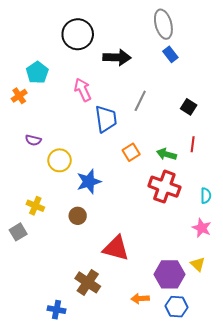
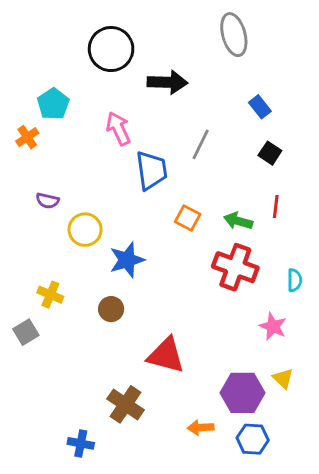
blue rectangle: (170, 54) -> (260, 107), moved
orange square: (131, 152) -> (188, 218), turned -30
pink star: (202, 228) -> (273, 326), moved

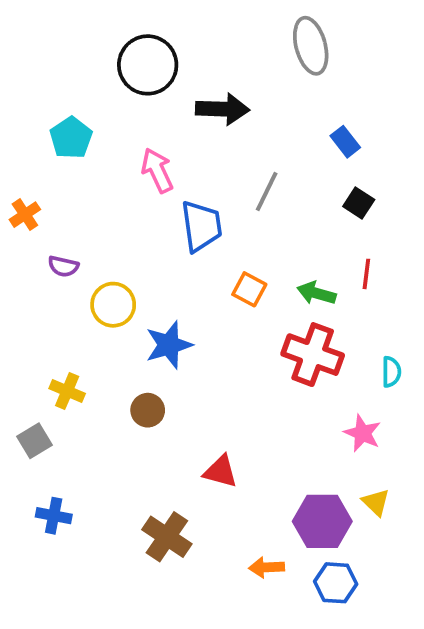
orange cross: (27, 137) -> (25, 215), moved
red triangle: (166, 355) -> (221, 472), size x0.7
blue cross: (81, 443) -> (54, 516), moved

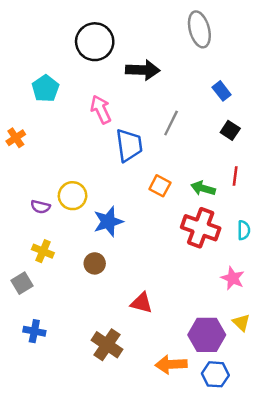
purple semicircle: (63, 266) -> (40, 207), moved
cyan semicircle: (391, 372) -> (244, 230), moved
orange arrow: (267, 567) -> (171, 364), size x1.4

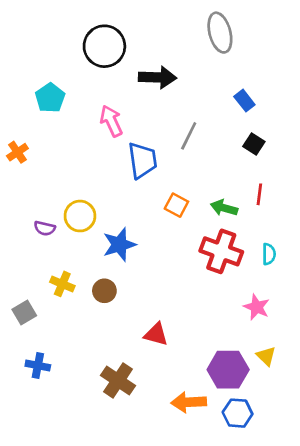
yellow cross: (43, 251) -> (62, 284), moved

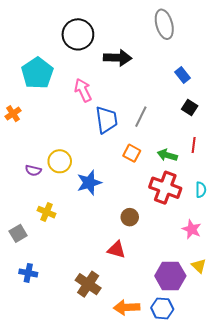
cyan pentagon: (50, 98) -> (37, 73), size x1.4
gray line: (189, 136) -> (141, 117), moved
brown circle: (104, 291) -> (130, 217), moved
orange arrow: (189, 402) -> (127, 307), moved
blue hexagon: (238, 413) -> (162, 308), moved

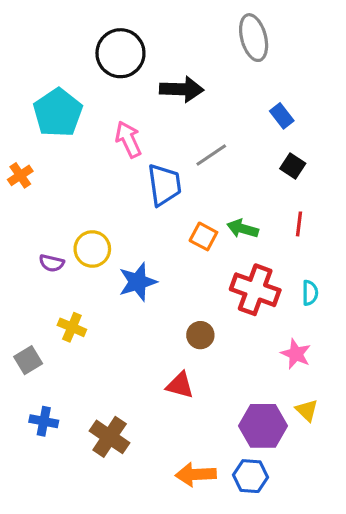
gray line: (141, 117) -> (211, 155), moved, turned 30
green arrow: (167, 155) -> (243, 229), moved
brown cross: (88, 284) -> (110, 437), moved

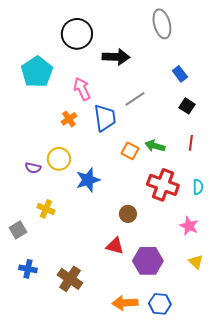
orange cross: (20, 175) -> (69, 119), moved
purple hexagon: (263, 426) -> (148, 261), moved

